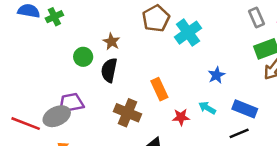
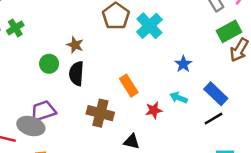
blue rectangle: (245, 109) -> (216, 94), turned 30
gray ellipse: (57, 116) -> (31, 126), turned 50

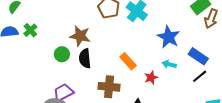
brown star: (75, 45) -> (80, 36), size x1.5
blue star: (183, 64) -> (169, 37), size x1.6

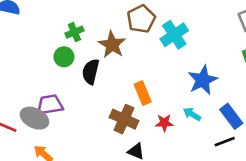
green cross: (30, 30) -> (74, 32), moved
brown star: (80, 36) -> (112, 45), moved
brown cross: (109, 87) -> (124, 119), moved

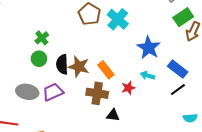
brown star: (112, 45) -> (79, 67), moved
purple trapezoid: (50, 105) -> (53, 92), moved
gray ellipse: (34, 118) -> (27, 92), moved

